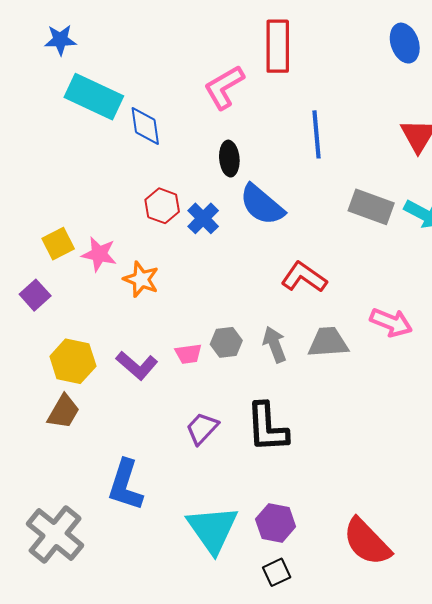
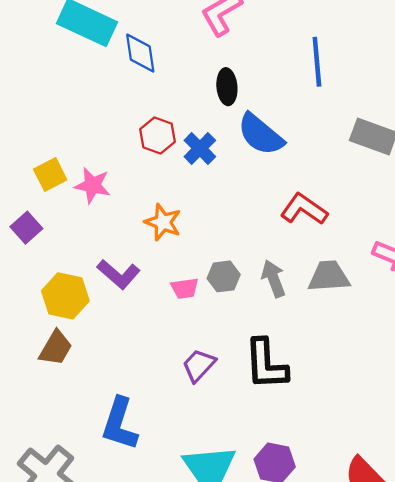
orange star: (141, 279) -> (163, 222), moved
purple L-shape: (137, 365) -> (119, 274), moved

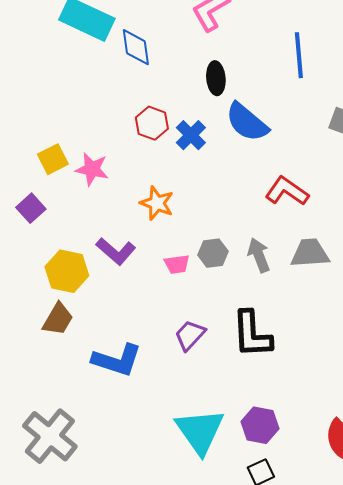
blue L-shape: (120, 424) -> (117, 360), moved, turned -90

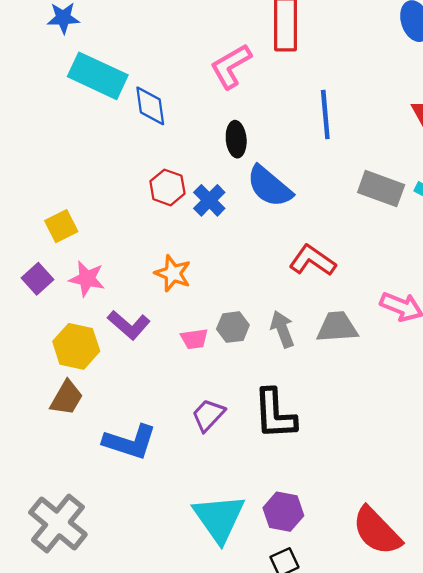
pink star: (92, 169) -> (87, 279), moved

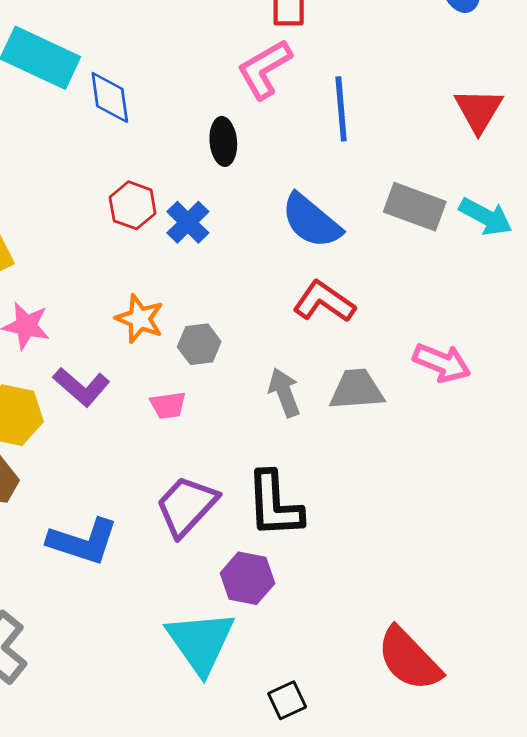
pink L-shape: (231, 66) -> (264, 69), moved
blue semicircle: (269, 186) -> (311, 221), moved
gray hexagon: (233, 327) -> (199, 344), moved
purple trapezoid: (208, 415) -> (186, 506), size x1.4
purple hexagon: (283, 512) -> (247, 578), moved

